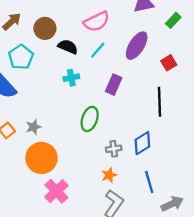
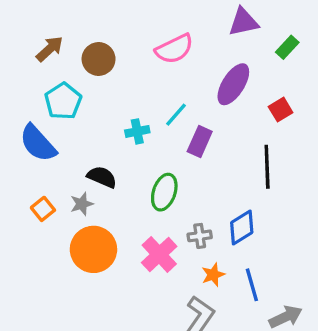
black semicircle: (68, 47) -> (102, 177), moved
cyan line: (98, 50) -> (176, 115), moved
orange star: (109, 175) -> (213, 275), moved
pink cross: (56, 191) -> (159, 254), moved

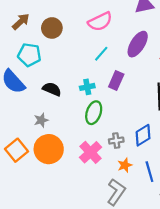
cyan pentagon: (63, 101) -> (29, 55), turned -30
cyan line: (176, 115) -> (101, 54), moved
cyan cross: (137, 131) -> (87, 87), moved
black semicircle: (102, 177) -> (52, 89), moved
orange square: (43, 209) -> (16, 150), moved, size x1.5

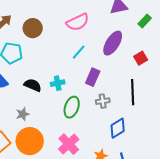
cyan cross: (87, 87) -> (58, 83), moved
gray cross: (116, 141) -> (103, 101), moved

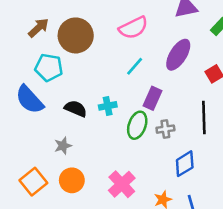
brown circle: (33, 28) -> (76, 35), size x1.4
green ellipse: (72, 107) -> (137, 125), moved
orange circle: (30, 141) -> (72, 180), size x0.7

